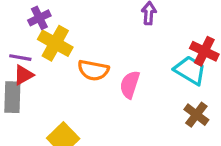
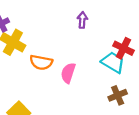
brown cross: (196, 115) -> (118, 95), turned 30

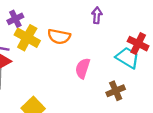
orange semicircle: (41, 62) -> (59, 36), moved
brown cross: (118, 95) -> (116, 91), moved

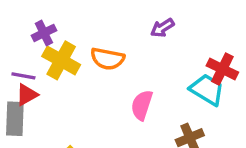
purple arrow: (97, 15) -> (162, 28), turned -126

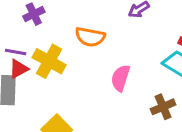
yellow cross: (61, 60) -> (49, 61), moved

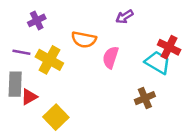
red triangle: (19, 69) -> (29, 97), moved
pink semicircle: (121, 78) -> (111, 57), moved

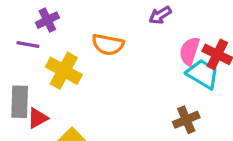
purple line: (21, 52) -> (28, 45), moved
pink semicircle: (111, 57) -> (190, 51), moved

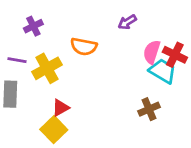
purple line: (28, 45) -> (17, 60), moved
yellow cross: (64, 71) -> (47, 68), turned 32
red triangle: (38, 118) -> (61, 108), moved

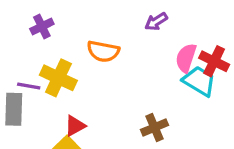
purple line: (17, 60) -> (29, 86), moved
yellow cross: (47, 68) -> (58, 78), turned -36
brown cross: (149, 109) -> (154, 127), moved

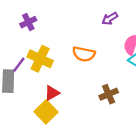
orange semicircle: (103, 51) -> (84, 54), moved
purple line: (29, 86) -> (19, 65), turned -63

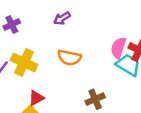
purple arrow: (110, 19) -> (62, 18), moved

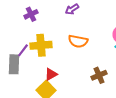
yellow cross: (24, 62) -> (41, 45), turned -30

